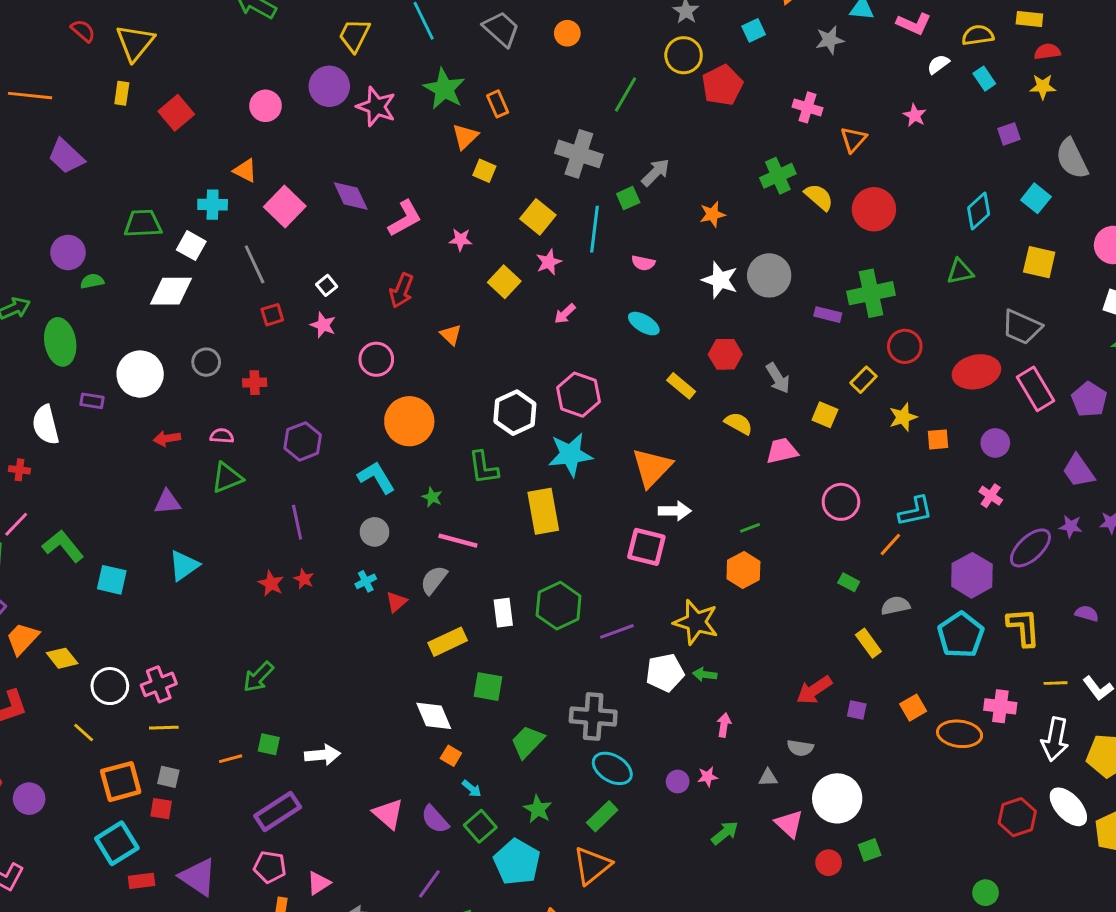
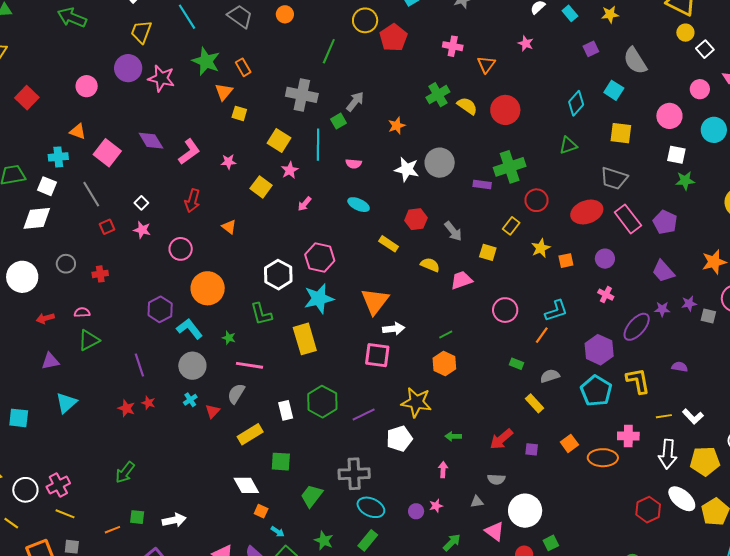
purple hexagon: (303, 441) -> (160, 309), moved
gray circle: (374, 532) -> (192, 366), size x1.4
green arrow: (705, 675) -> (453, 436), moved
yellow line: (164, 728) -> (65, 514), turned 30

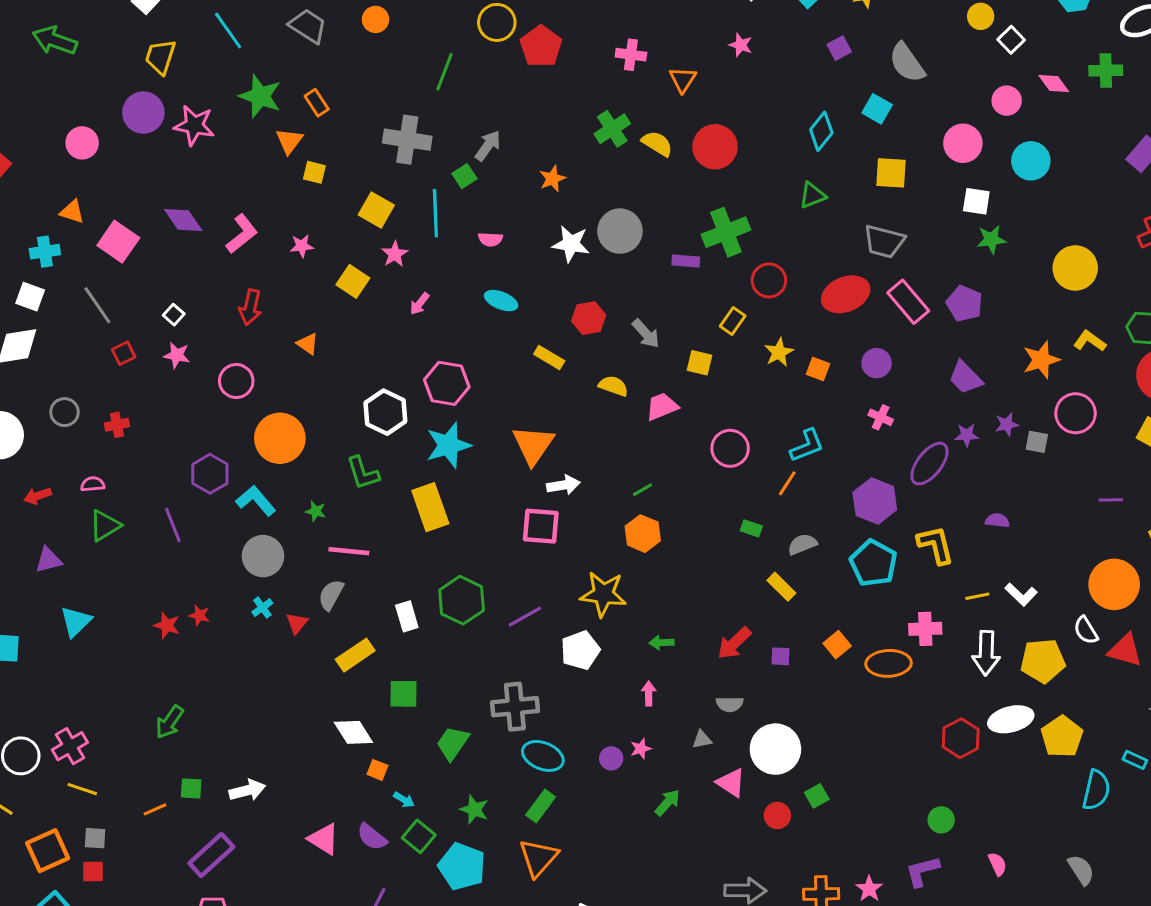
orange square: (566, 261) -> (818, 369), turned 35
purple line: (139, 365) -> (173, 525), moved
white ellipse: (682, 499) -> (1011, 719), turned -52

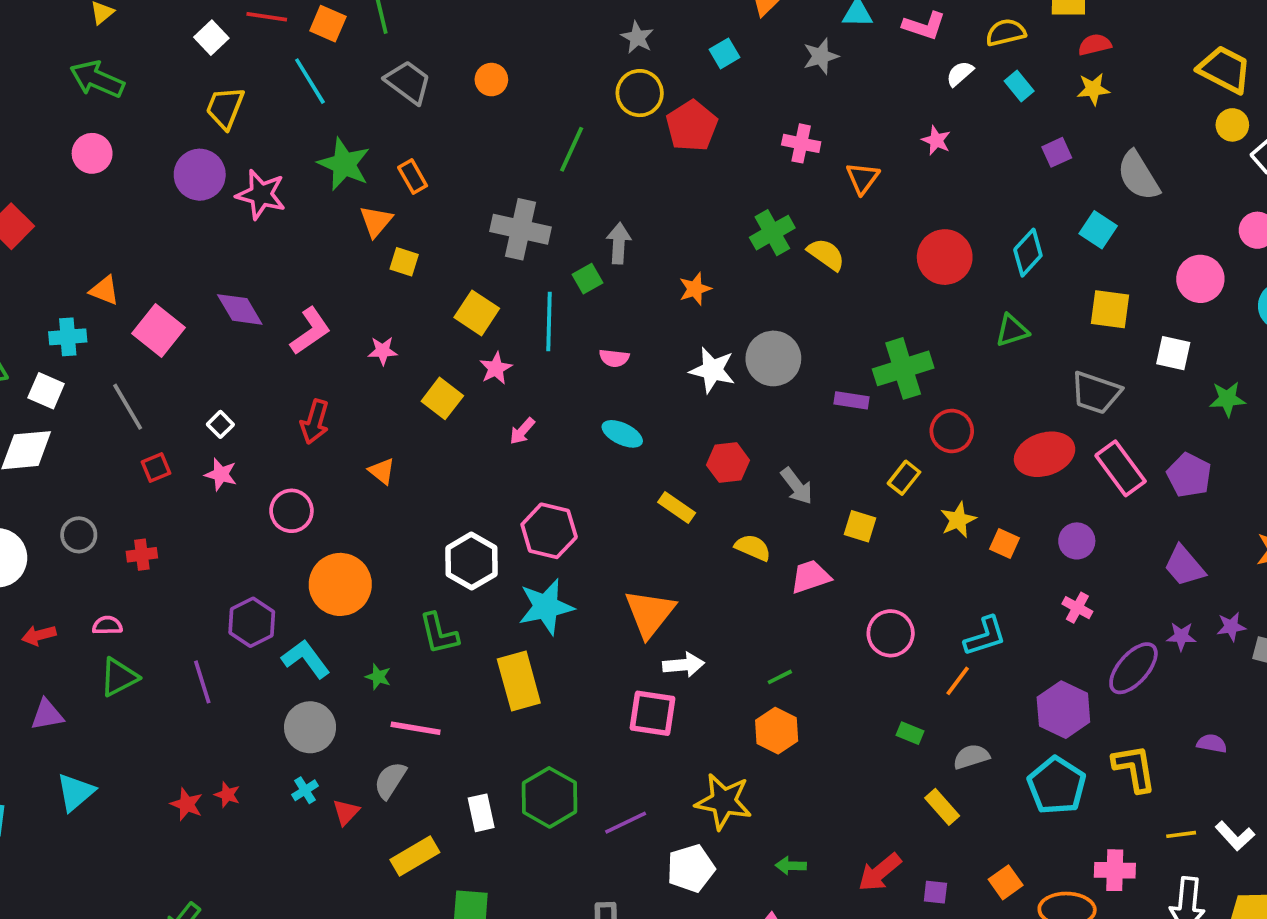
pink circle: (82, 143) -> (92, 153), moved
gray arrow: (488, 146) -> (619, 243), turned -36
red circle: (715, 147) -> (945, 257), moved
white square: (976, 201) -> (1173, 353), moved

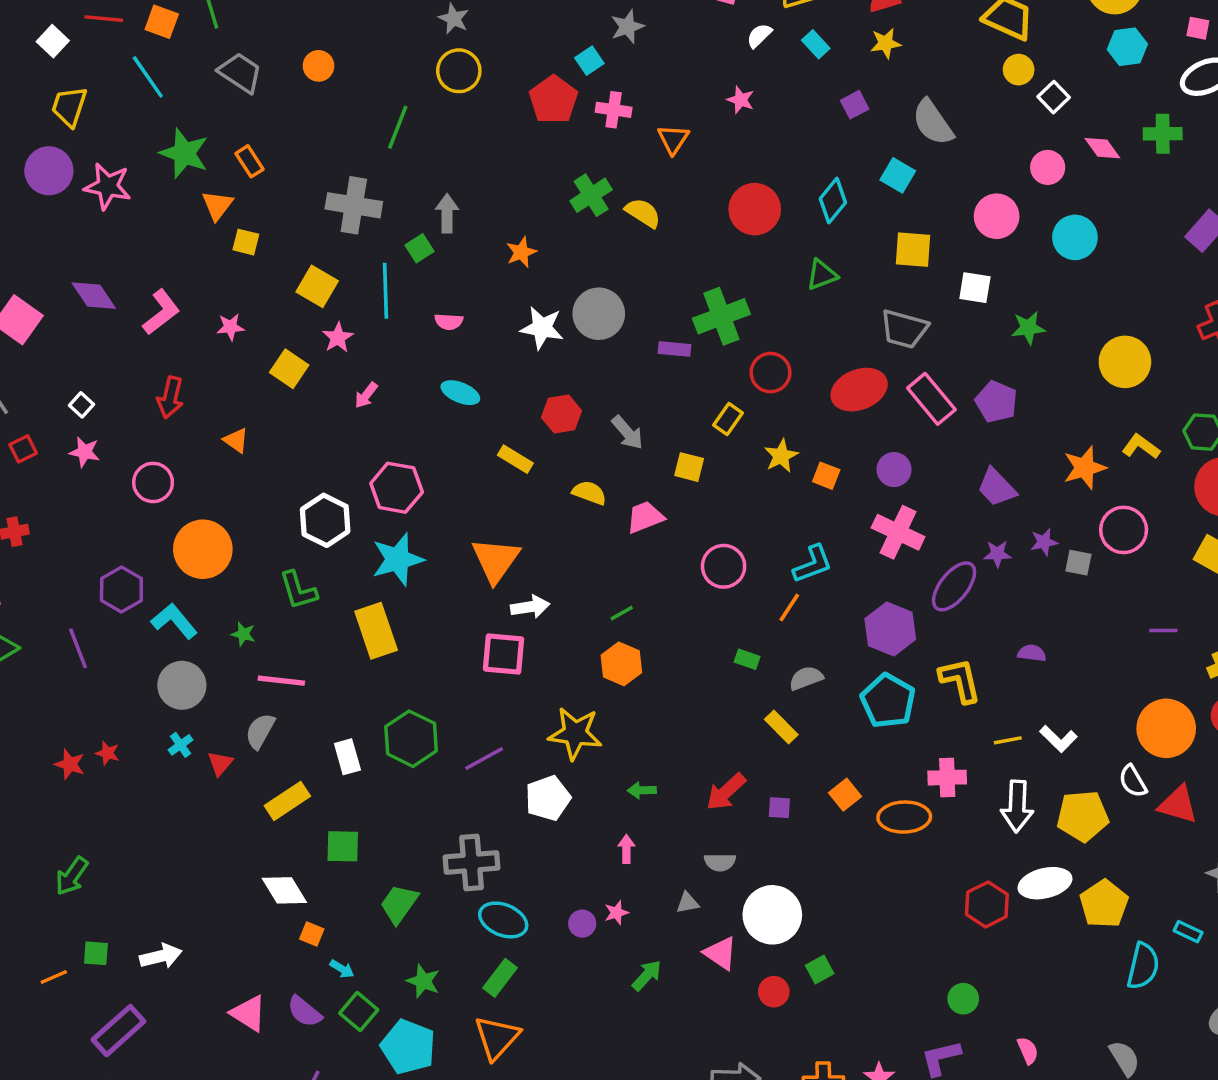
cyan square: (724, 53) -> (589, 61), moved
red pentagon: (692, 126) -> (553, 100), moved
pink cross: (1077, 608) -> (898, 532), size x1.8

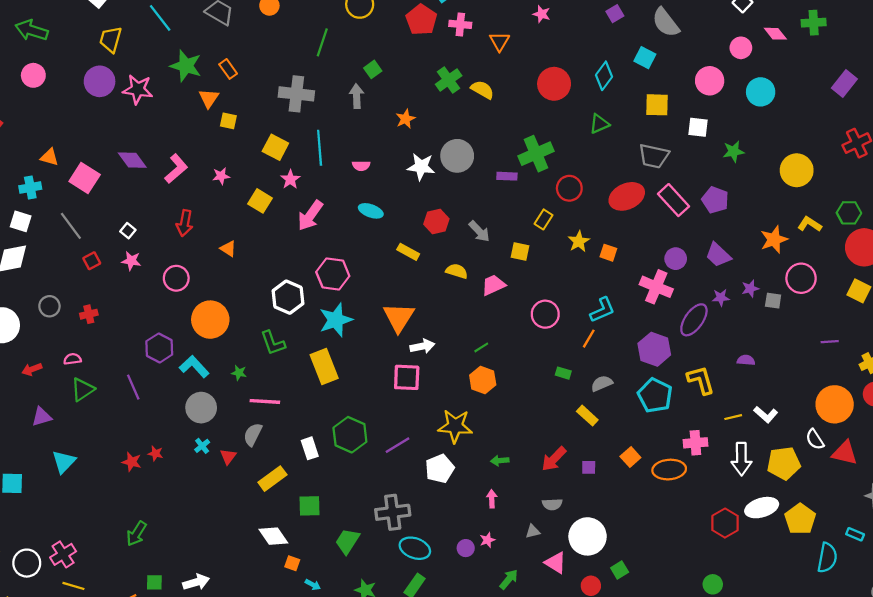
green square: (420, 248) -> (373, 69), moved
pink arrow: (366, 395) -> (310, 216), size x1.8
purple circle: (894, 470) -> (676, 259), moved

